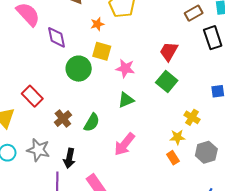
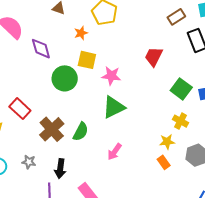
green square: (167, 82) -> (181, 89), moved
green triangle: (126, 100) -> (114, 107), size x1.4
brown cross: (63, 119) -> (52, 129), size x1.4
pink arrow: (124, 144) -> (115, 152), size x0.7
gray star: (38, 150) -> (29, 162), size x0.6

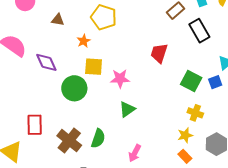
green triangle: (114, 107) -> (127, 109), size x0.7
red rectangle: (20, 109) -> (35, 125), turned 55

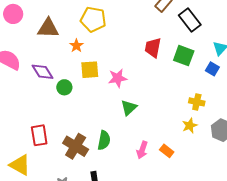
brown triangle: (58, 20) -> (48, 28), size x1.6
green square: (191, 81) -> (184, 56), moved
blue square: (215, 82) -> (212, 69), turned -32
green circle: (74, 88) -> (64, 87), moved, size x0.6
orange rectangle: (185, 156) -> (167, 151), moved

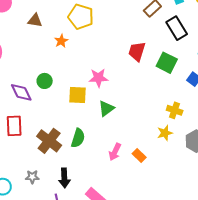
brown triangle: (48, 28) -> (35, 20), size x0.7
yellow square: (90, 70) -> (77, 95), moved
purple diamond: (42, 72) -> (21, 92), moved

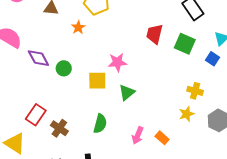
purple diamond: (21, 92) -> (38, 58), moved
red rectangle: (14, 126) -> (36, 115), turned 40
brown cross: (49, 141) -> (59, 128), moved, size x0.7

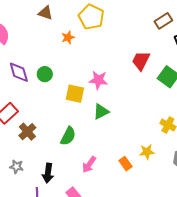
purple diamond: (38, 58) -> (19, 72), moved
yellow star: (187, 114) -> (147, 152), moved
pink arrow: (138, 136) -> (89, 165), moved

